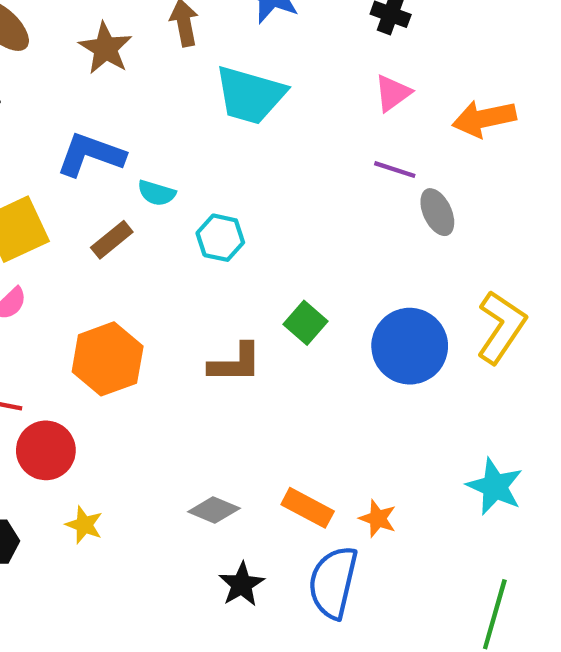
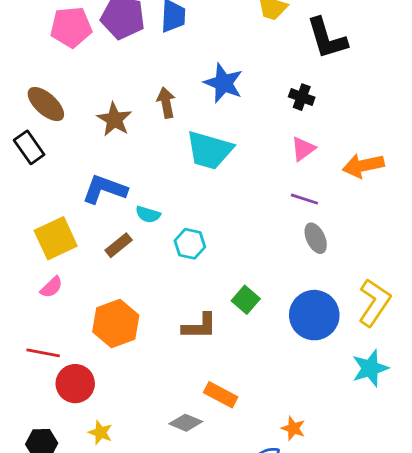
gray ellipse: (437, 212) -> (316, 238), moved
cyan star: (495, 487) -> (370, 368), moved, turned 30
orange rectangle: (308, 508) -> (221, 395), moved

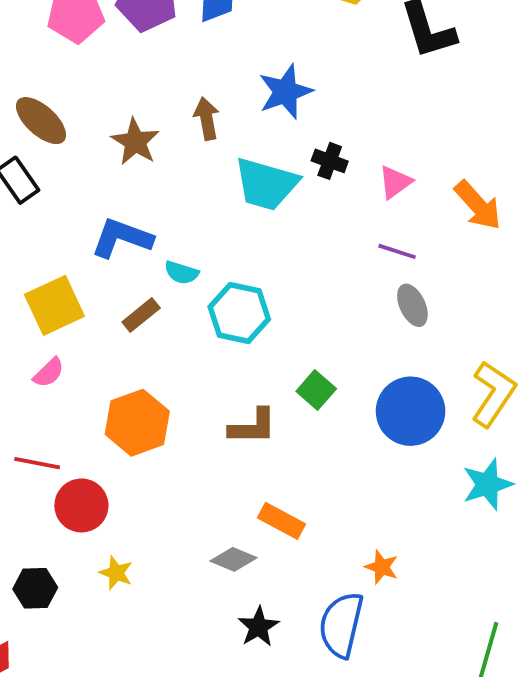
blue star: (223, 83) -> (285, 92), turned 30
black cross: (302, 97) -> (330, 161), moved
orange arrow: (363, 166) -> (478, 205), turned -120
cyan hexagon: (190, 244) -> (239, 313), size x1.4

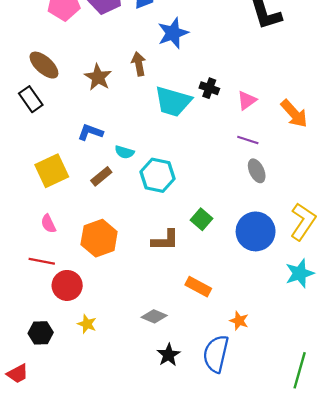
blue star: (285, 92) -> (173, 33), moved
blue L-shape: (122, 238) -> (90, 132), size x0.7
pink semicircle: (49, 373) -> (48, 224), moved, turned 108
orange rectangle: (282, 521) -> (198, 287), moved

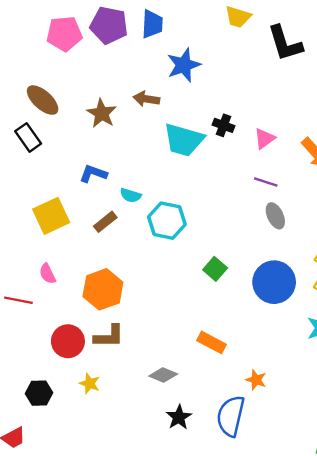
brown arrow: (139, 64) -> (146, 99), turned -70
brown L-shape: (165, 240) -> (109, 336), moved
red line: (42, 261) -> (18, 300), moved

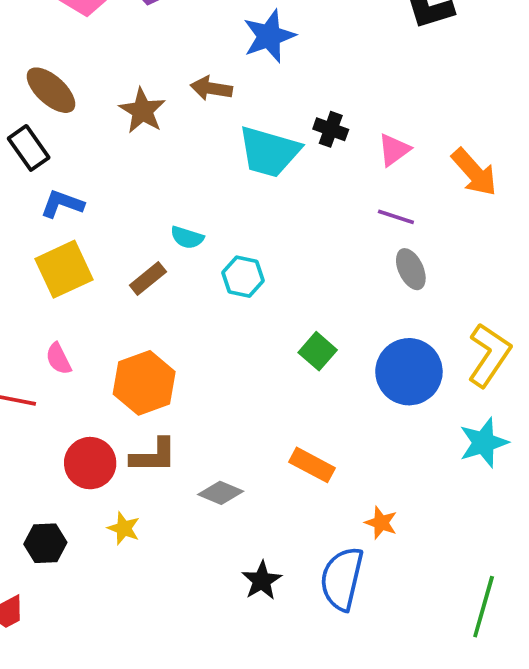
blue L-shape: (93, 174) -> (62, 204), moved
cyan hexagon: (167, 221) -> (243, 277), size x0.7
gray diamond: (163, 375) -> (221, 493), moved

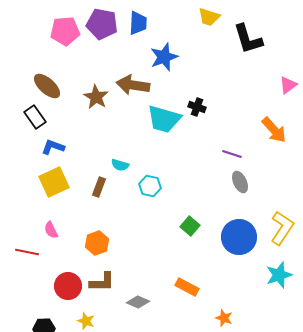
brown arrow: (211, 88) -> (133, 85), size x1.5
pink triangle: (394, 150) -> (288, 85), moved
brown rectangle: (148, 278) -> (99, 187), turned -30
orange hexagon: (144, 383) -> (97, 243), size x0.7

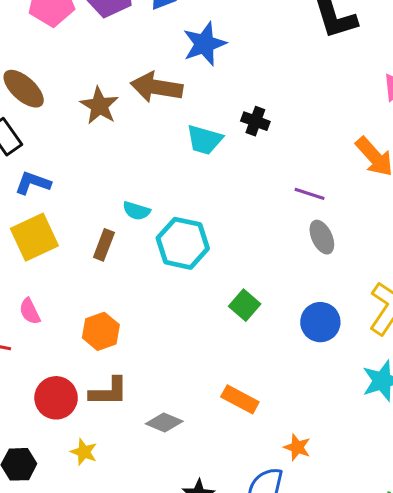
cyan trapezoid: (164, 119) -> (204, 140), size x0.7
cyan hexagon: (150, 186) -> (183, 243), size x1.5
blue circle: (239, 237) -> (320, 322), size x0.7

